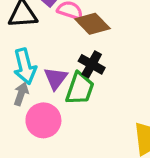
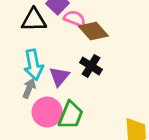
green trapezoid: (80, 89) -> (71, 115), moved

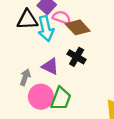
cyan arrow: (34, 65) -> (46, 29), moved
purple triangle: (59, 76) -> (50, 66), turned -42

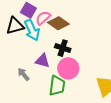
pink semicircle: (62, 17) -> (43, 18), turned -49
gray arrow: (25, 77) -> (23, 74), turned -48
pink circle: (41, 97) -> (68, 68), moved

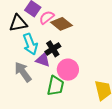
cyan arrow: (32, 30) -> (30, 44), moved
black cross: (63, 48) -> (53, 49), moved, turned 35
gray arrow: (23, 74) -> (23, 72), size x1.5

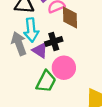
brown diamond: (61, 24) -> (70, 18), turned 35
gray arrow: (23, 72) -> (19, 44), moved

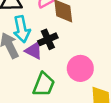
pink circle: (64, 68) -> (80, 68), moved

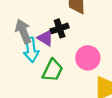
cyan arrow: (22, 29) -> (31, 50), moved

